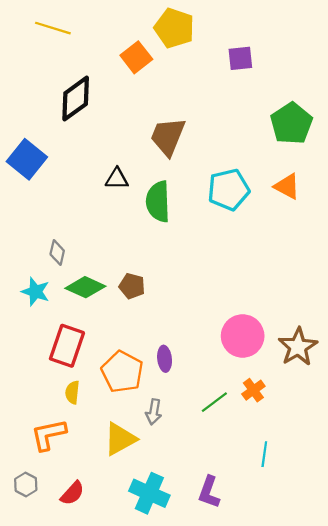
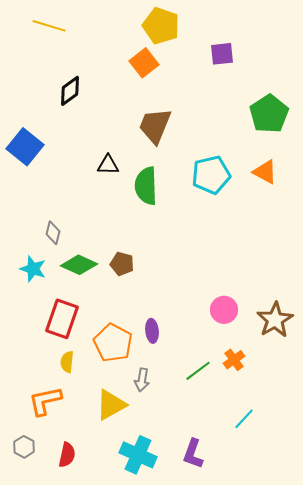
orange square: (136, 57) -> (144, 63), moved
black diamond: (76, 99) -> (70, 91), size x0.7
pink circle: (243, 336) -> (224, 310), size x0.7
cyan line: (264, 454) -> (244, 419), turned 35
red semicircle: (72, 493) -> (67, 455), turned -30

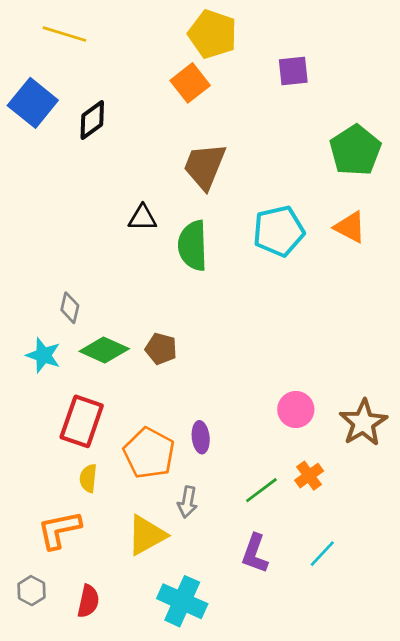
blue square: (25, 147) -> (33, 103), moved
purple L-shape: (193, 454) -> (255, 554), moved

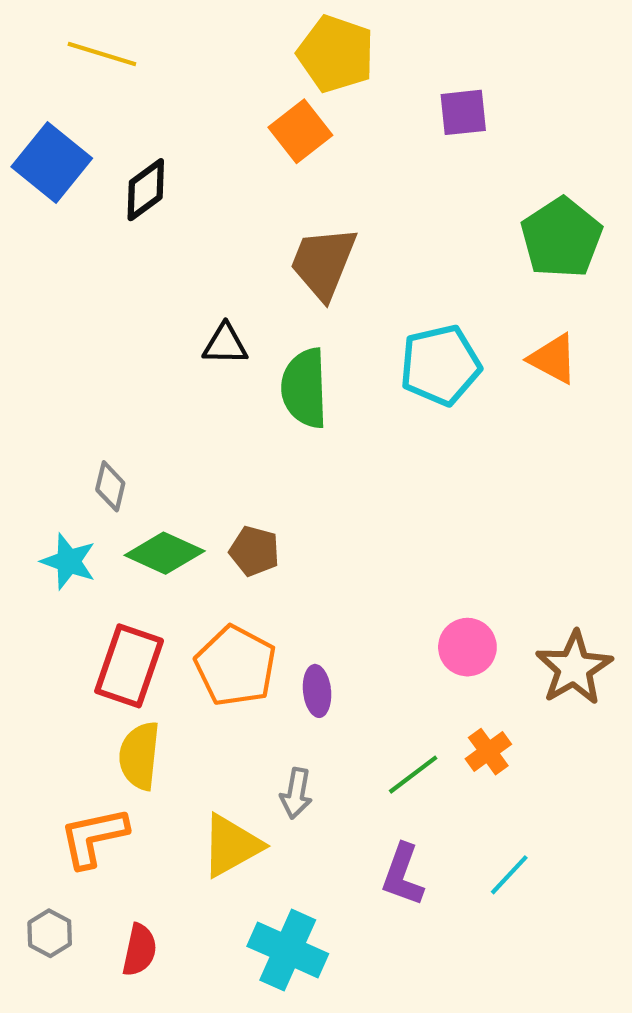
orange pentagon: (149, 453) -> (236, 666), moved
yellow semicircle: (88, 478) -> (140, 756), size x1.5

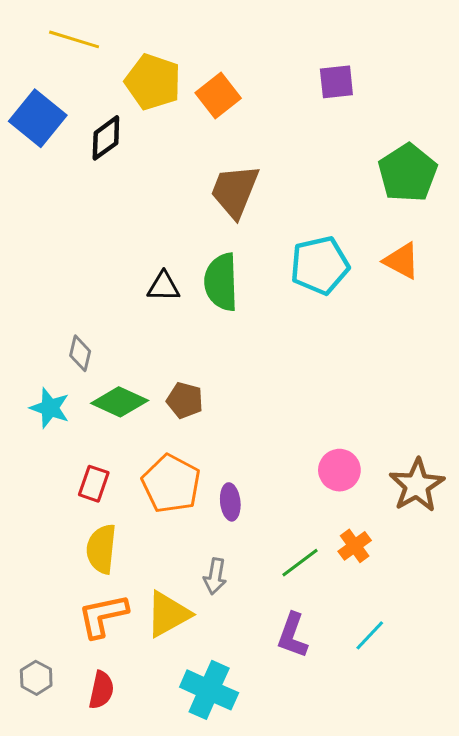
yellow pentagon: (336, 54) -> (153, 82), moved
black triangle: (225, 344) -> (164, 287), moved
red rectangle: (129, 666) -> (94, 484), size x0.6
orange L-shape: (94, 837) -> (103, 616), moved

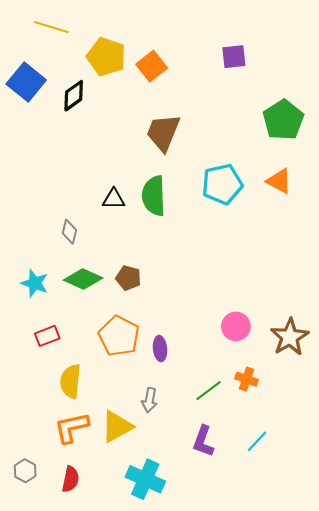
gray diamond: (80, 353) -> (69, 232), moved
red rectangle: (94, 484) -> (47, 336), moved, turned 50
orange cross: (355, 546) -> (246, 379), turned -35

